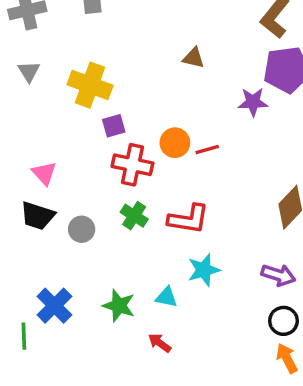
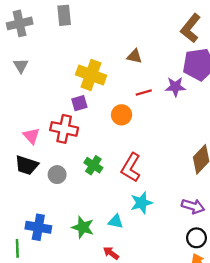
yellow cross: (90, 85) -> (91, 75), moved
red line: (207, 149) -> (144, 93), moved
red cross: (132, 165) -> (64, 129), moved
red L-shape: (188, 219) -> (131, 168), turned 112
blue cross: (54, 306) -> (38, 227), turned -35

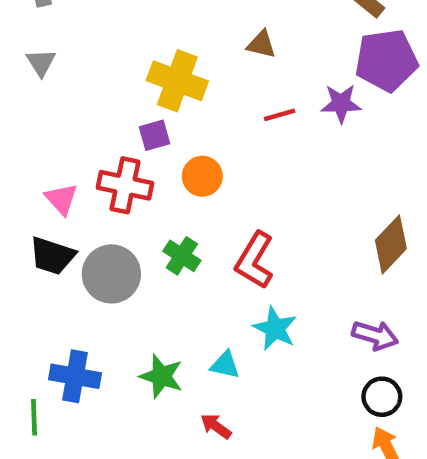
orange circle: (122, 115) -> (202, 176), moved
gray circle: (57, 175) -> (111, 274), size x1.6
cyan star: (141, 203) -> (275, 329), turned -30

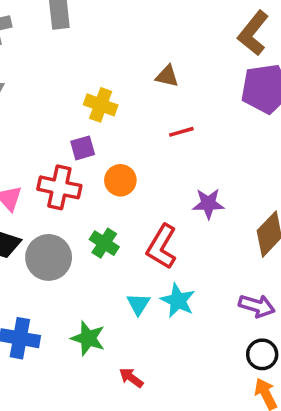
yellow cross: (177, 81) -> (101, 105), size x0.7
purple star: (341, 103) -> (208, 204), moved
cyan triangle: (225, 365) -> (138, 304), moved, turned 50

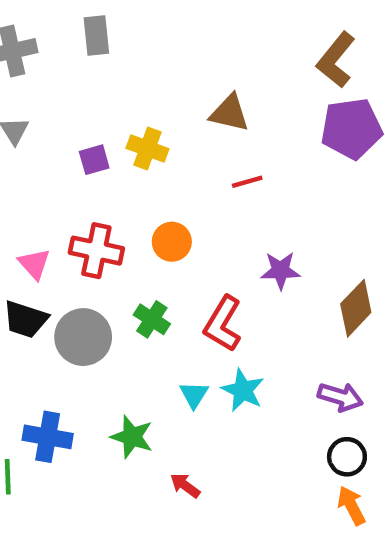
brown triangle: (167, 76) -> (229, 113), size x1.4
purple square: (83, 148) -> (94, 160), moved

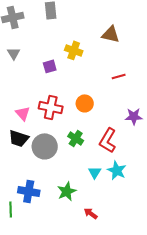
brown triangle: (229, 113) -> (111, 34), moved
yellow cross: (147, 149) -> (74, 50), moved
green star: (132, 437) -> (67, 191), turned 30

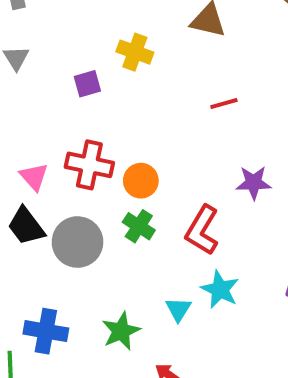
orange circle: (85, 103) -> (141, 181), moved
black trapezoid: (19, 138) -> (26, 226), turned 35
cyan triangle: (95, 172) -> (178, 309), moved

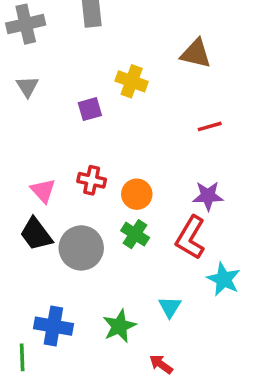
red cross: (89, 165) -> (92, 180), size x0.7
purple star: (254, 183) -> (208, 196), moved
cyan star: (220, 290) -> (224, 279), moved

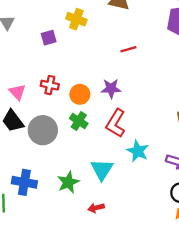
purple star: (208, 196) -> (111, 89), moved
cyan triangle: (170, 307) -> (102, 170), size x1.5
red arrow: (161, 364) -> (96, 208), turned -49

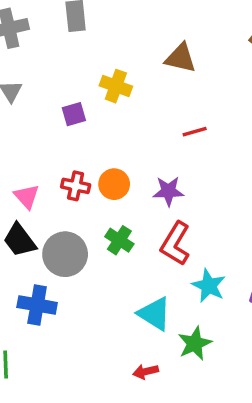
orange circle: (80, 94) -> (114, 184), moved
cyan triangle: (102, 170) -> (154, 314), turned -30
blue cross: (24, 182) -> (37, 305), moved
green star: (68, 182) -> (195, 343), moved

